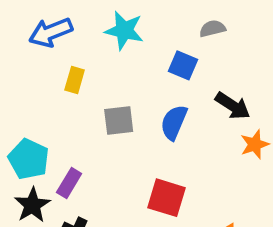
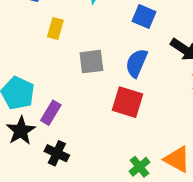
red square: (166, 198) -> (127, 102), moved

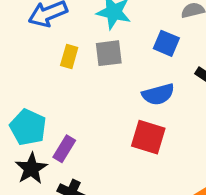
gray square: (91, 62) -> (109, 53), moved
blue semicircle: (136, 63) -> (158, 94), turned -128

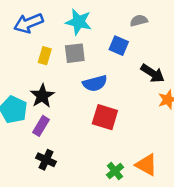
blue semicircle: (158, 94) -> (95, 83), moved
black star: (31, 168) -> (42, 96), moved

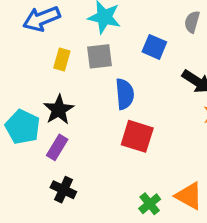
gray semicircle: (139, 21) -> (192, 22), moved, turned -60
blue semicircle: (95, 83) -> (125, 94), turned -80

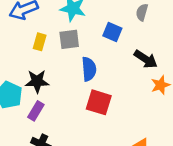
black star: (59, 110) -> (37, 81), turned 30

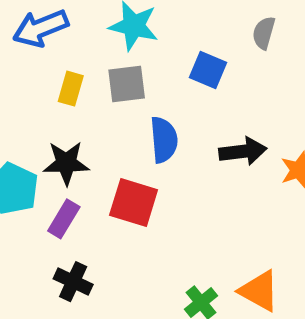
black arrow: (146, 59) -> (243, 151), moved, turned -40
red square: (99, 102) -> (134, 203), moved

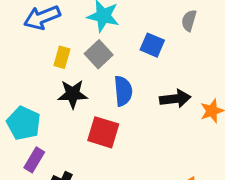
gray square: (127, 84) -> (99, 54), turned -36
black star: (66, 163) -> (73, 94), moved
purple rectangle: (64, 219) -> (34, 160), moved

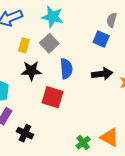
blue square: (152, 45) -> (101, 39), moved

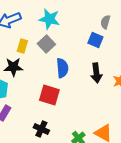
black star: (31, 71) -> (13, 67), moved
black arrow: (102, 74) -> (96, 73), turned 90
black cross: (25, 133) -> (41, 129), moved

